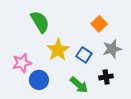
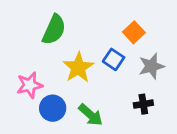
green semicircle: (40, 22) -> (54, 30), turned 55
blue square: (84, 55) -> (114, 59), moved
green arrow: (79, 85) -> (91, 115), moved

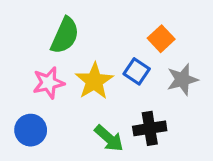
pink star: (30, 85) -> (49, 83), moved
black cross: (143, 104) -> (150, 128), moved, size x1.4
blue circle: (53, 108) -> (31, 130), moved

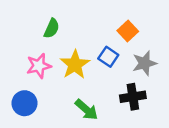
green semicircle: (65, 35) -> (52, 28), size x0.7
black cross: (150, 128) -> (133, 97), moved

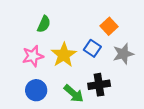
black cross: (133, 97) -> (99, 85), moved
blue circle: (25, 103) -> (36, 90), moved

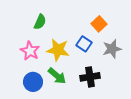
yellow star: (64, 55) -> (58, 50), turned -30
pink star: (33, 56) -> (30, 51), turned -30
green arrow: (74, 94) -> (57, 76), moved

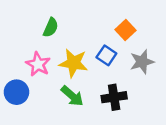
blue circle: (33, 82) -> (16, 92), moved

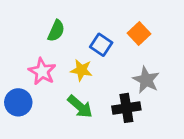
blue square: (106, 55) -> (101, 45), moved
gray star: (142, 62) -> (146, 80), moved, turned -30
yellow star: (73, 63) -> (81, 70), size x0.7

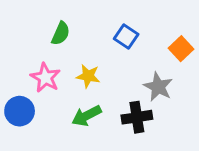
orange square: (139, 34) -> (181, 49), moved
blue square: (101, 45) -> (126, 36), moved
green arrow: (80, 107) -> (87, 116), turned 112

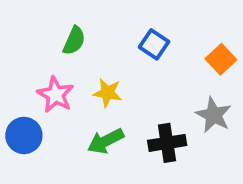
gray star: (158, 87) -> (214, 115), moved

